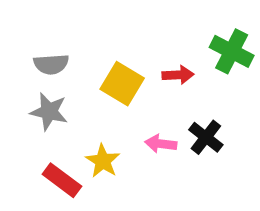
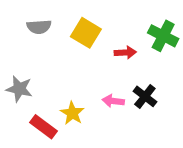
gray semicircle: (51, 64) -> (39, 27), moved
yellow square: (122, 84) -> (86, 33), moved
gray star: (49, 112) -> (19, 89), moved

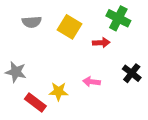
green cross: (163, 36) -> (118, 18), moved
black cross: (145, 96) -> (132, 73), moved
yellow star: (72, 113) -> (59, 91), turned -30

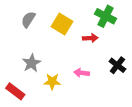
gray semicircle: (32, 22) -> (28, 20), turned 126
gray star: (16, 72) -> (32, 63), moved, turned 30
red rectangle: (35, 102) -> (15, 91), moved

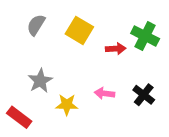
green cross: (105, 16) -> (145, 36), moved
black cross: (117, 65) -> (144, 95), moved

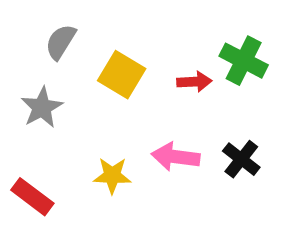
yellow square: (79, 30) -> (122, 75), moved
gray star: (40, 81) -> (42, 107), moved
pink arrow: (105, 93) -> (176, 157), size x1.4

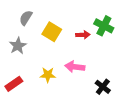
black cross: (241, 159) -> (103, 87), moved
red rectangle: (32, 197) -> (14, 84), turned -72

